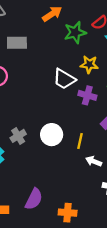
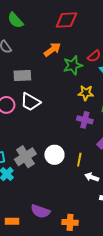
white trapezoid: (64, 79) -> (30, 102), moved
gray cross: (18, 136) -> (25, 157), size x1.5
purple semicircle: (34, 199) -> (40, 211), turned 84

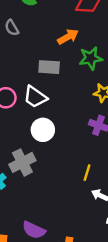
gray rectangle: (22, 76) -> (49, 67), moved
white circle: (54, 155) -> (43, 130), moved

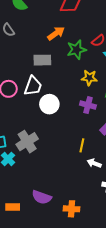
white trapezoid: (35, 97) -> (33, 86), turned -100
white circle: (43, 130) -> (49, 104), moved

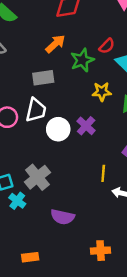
purple cross: (88, 105) -> (86, 126), moved, turned 35
purple semicircle: (42, 197) -> (63, 217), moved

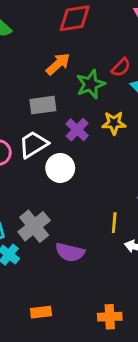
white trapezoid: (36, 110) -> (33, 144), turned -135
purple cross: (86, 126) -> (77, 130), moved
purple semicircle: (63, 217) -> (70, 252), moved
orange rectangle: (30, 257) -> (41, 312), moved

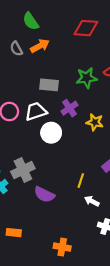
orange arrow: (58, 64) -> (40, 46), moved
yellow star: (114, 123) -> (95, 122), moved

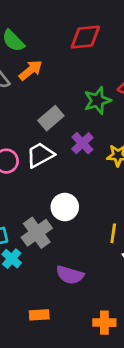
gray rectangle: (49, 85) -> (51, 118), turned -36
white circle: (51, 133) -> (65, 207), moved
purple semicircle: (44, 194) -> (70, 275), moved

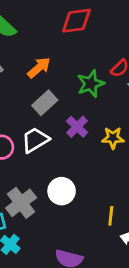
orange arrow: (31, 70) -> (39, 68), moved
gray cross: (37, 233) -> (21, 203), moved

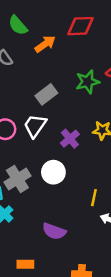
orange arrow: (39, 68) -> (45, 44), moved
purple cross: (77, 127) -> (70, 139), moved
white trapezoid: (35, 140) -> (35, 126), turned -30

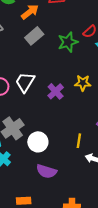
gray rectangle: (46, 94) -> (34, 36), moved
white circle: (53, 172) -> (38, 142), moved

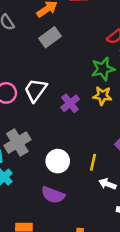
green star: (68, 42) -> (103, 69), moved
white circle: (38, 142) -> (58, 161), moved

